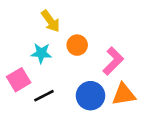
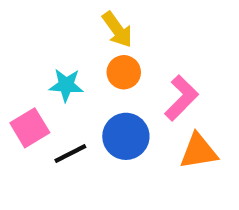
yellow arrow: (51, 21) -> (117, 30), moved
blue circle: (90, 96) -> (126, 136), moved

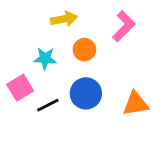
yellow arrow: (117, 30) -> (64, 19), moved, turned -65
pink L-shape: (181, 98) -> (124, 26), moved

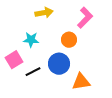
orange circle: (84, 50) -> (69, 40), moved
orange triangle: (136, 104) -> (81, 82), moved

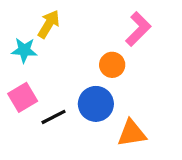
yellow arrow: (44, 13) -> (49, 24), moved, turned -48
cyan star: (31, 40) -> (24, 50), moved

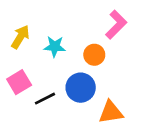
yellow arrow: (49, 24) -> (20, 37), moved
cyan star: (24, 50) -> (55, 47), moved

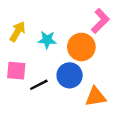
orange circle: (94, 55) -> (81, 47), size x1.5
pink square: (19, 82) -> (16, 71), turned 36

